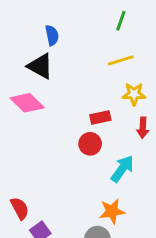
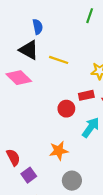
yellow line: (121, 60) -> (59, 60), moved, turned 36
red rectangle: (100, 117) -> (86, 95), moved
orange star: (112, 211) -> (59, 151), moved

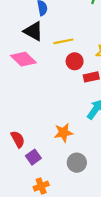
yellow line: (59, 60) -> (63, 41), turned -30
red circle: (66, 109) -> (75, 61), moved

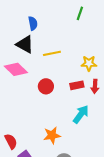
red circle: (75, 61) -> (46, 86), moved

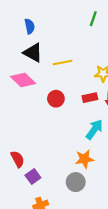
blue semicircle: (33, 23) -> (30, 26), moved
orange star: (52, 135) -> (84, 159), moved

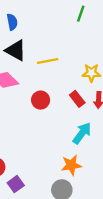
red rectangle: (90, 98) -> (77, 99), turned 64

